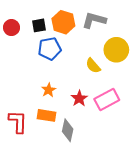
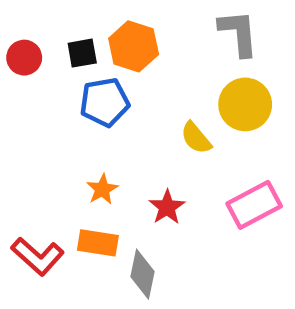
gray L-shape: (94, 20) -> (238, 33), moved, turned 70
pink rectangle: (107, 100) -> (254, 205), moved
red L-shape: (18, 122) -> (38, 256), turned 130

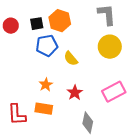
yellow semicircle: (196, 138) -> (71, 59), moved
red L-shape: (38, 256) -> (17, 115), turned 45
gray diamond: (142, 274) -> (88, 123), moved

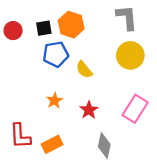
pink rectangle: (114, 92) -> (135, 109), turned -30
orange rectangle: (44, 109) -> (52, 144), moved, turned -36

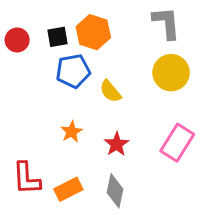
gray diamond: (104, 145) -> (115, 191), moved

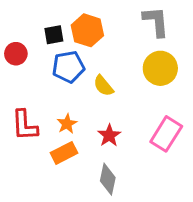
red circle: (17, 40) -> (16, 54), moved
red L-shape: (26, 178) -> (25, 125), moved
orange rectangle: (68, 189) -> (64, 153), moved

